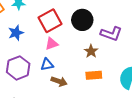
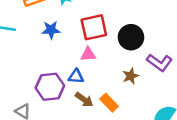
purple hexagon: (18, 68) -> (50, 87), moved
orange rectangle: (94, 75) -> (109, 103), moved, turned 35

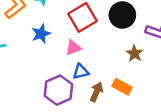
pink triangle: (88, 54) -> (73, 48), moved
brown arrow: (84, 100) -> (96, 92), turned -84

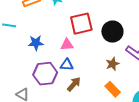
blue star: (41, 34) -> (36, 43), moved
orange rectangle: (122, 87) -> (113, 89), moved

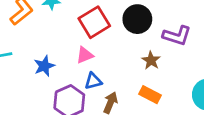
orange rectangle: (113, 89) -> (150, 95), moved

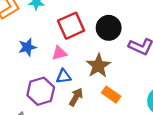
brown star: (151, 60) -> (98, 66), moved, size x1.5
blue star: (44, 66) -> (27, 47), moved

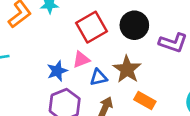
blue star: (27, 47) -> (57, 71), moved
blue triangle: (64, 76) -> (98, 77), moved

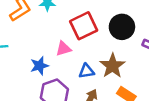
pink triangle: (81, 60) -> (63, 49), moved
blue star: (57, 71) -> (39, 66), moved

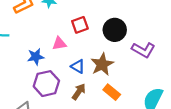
red square: (84, 26) -> (80, 25), size x0.7
blue triangle: (86, 71) -> (78, 66), turned 32

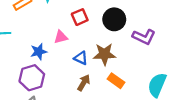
brown star: (102, 64) -> (104, 54), turned 30
purple hexagon: (46, 84) -> (32, 78), moved

